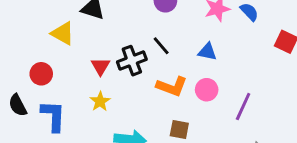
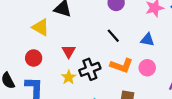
black cross: (132, 61) -> (90, 69), moved
red circle: (41, 74) -> (34, 58), moved

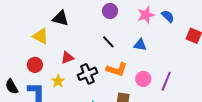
red triangle: (69, 51) -> (67, 58), turned 40
pink circle: (147, 68) -> (143, 79), moved
yellow star: (69, 77) -> (58, 81), moved

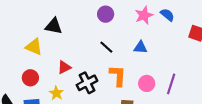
orange L-shape: (117, 69) -> (118, 76), turned -100

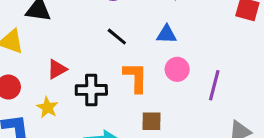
black cross: (87, 83) -> (91, 90), turned 30
pink circle: (147, 83) -> (177, 69), moved

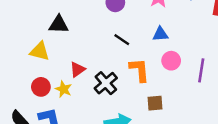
black cross: (91, 90) -> (106, 83), turned -35
yellow star: (47, 107) -> (64, 89), moved

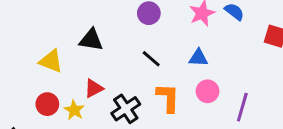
black triangle: (59, 25) -> (91, 40), moved

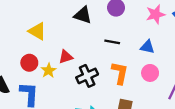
black triangle: (91, 40) -> (83, 15), moved
black line: (151, 59) -> (112, 42), turned -40

